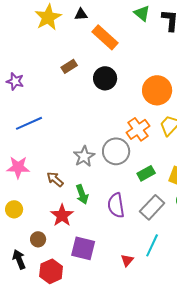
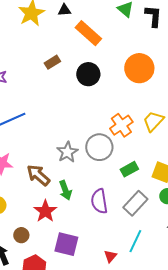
orange circle: (157, 90) -> (139, 68), moved
brown arrow: (55, 179) -> (38, 175), size x1.4

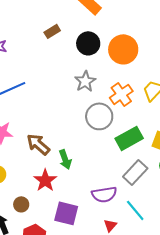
orange circle: (139, 68) -> (123, 49), moved
gray star: (67, 152) -> (85, 81), moved
green rectangle: (129, 169) -> (129, 138), size x1.5
purple semicircle: (99, 201) -> (104, 194), moved, turned -90
cyan line: (135, 241) -> (135, 210), turned -65

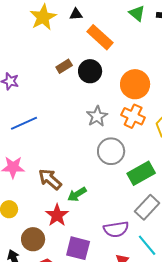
black circle: (88, 43) -> (90, 71), moved
orange cross: (121, 94) -> (133, 116), moved, turned -30
green arrow: (65, 159) -> (77, 194), turned 78
brown circle: (21, 204) -> (33, 239), size x1.5

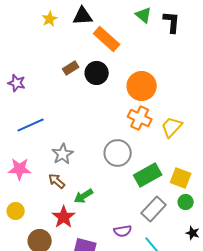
black triangle: (76, 14) -> (83, 16), size x1.5
yellow star: (43, 17) -> (50, 19), size x0.6
gray star: (97, 116) -> (63, 154), moved
brown arrow: (50, 179) -> (57, 181), size x0.7
purple semicircle: (116, 229) -> (123, 231), size x0.7

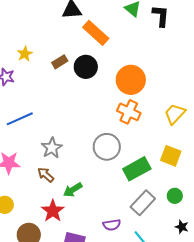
yellow star: (50, 19) -> (25, 54), moved
yellow trapezoid: (172, 127) -> (175, 114), moved
yellow square: (181, 178) -> (171, 156), moved

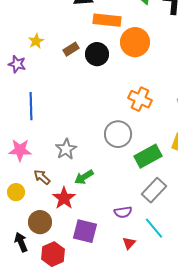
orange rectangle: (96, 33) -> (107, 20), turned -36
orange circle: (131, 80) -> (135, 42), moved
blue line: (20, 119) -> (31, 106), turned -68
gray star: (52, 148) -> (66, 149), moved
brown arrow: (46, 175) -> (42, 177), moved

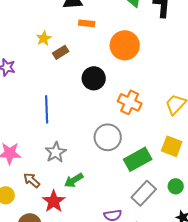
orange rectangle: (107, 20) -> (87, 23), moved, size x0.6
yellow star: (36, 41) -> (44, 38), moved
black circle: (97, 54) -> (94, 78), moved
blue line: (31, 106) -> (47, 109), moved

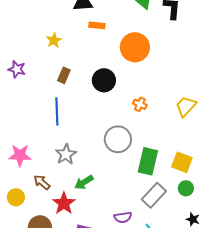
brown rectangle: (61, 52) -> (64, 75), moved, turned -35
orange cross: (130, 102) -> (140, 104), size x0.6
yellow square: (172, 146) -> (182, 162), moved
green rectangle: (138, 159) -> (148, 161), turned -48

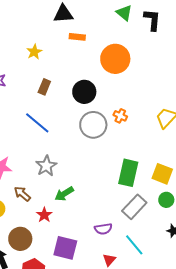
blue line: (57, 111) -> (37, 123), turned -48
gray circle: (118, 139) -> (93, 125), moved
red star: (64, 203) -> (44, 215), size x0.7

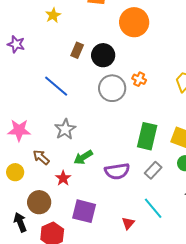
brown rectangle: (44, 87) -> (77, 50), moved
gray rectangle: (134, 207) -> (153, 170), size x0.7
purple semicircle: (103, 229) -> (117, 171), moved, size x1.4

